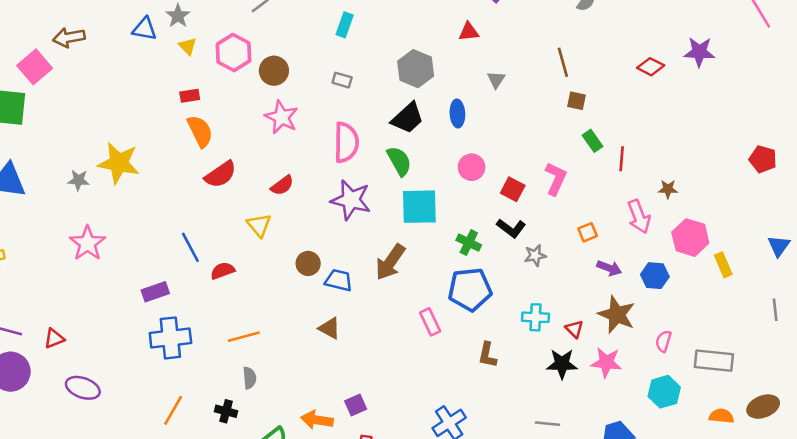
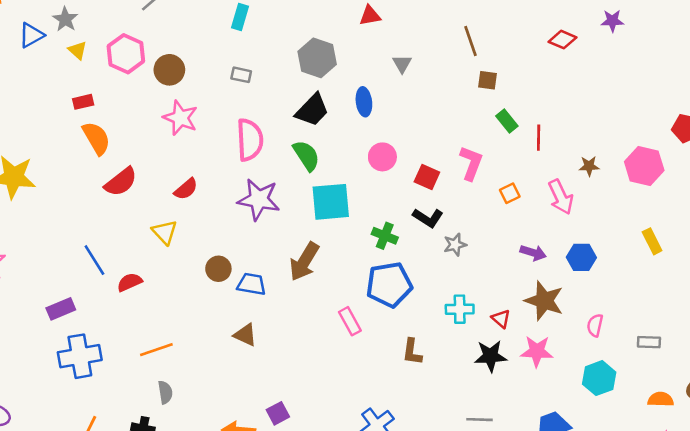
blue triangle: (145, 29) -> (31, 35), turned -36
purple star: (699, 52) -> (612, 21), size x0.7
orange square: (588, 232) -> (510, 193), moved
pink hexagon: (690, 238) -> (644, 166), moved
gray rectangle: (714, 361) -> (649, 342), size x0.6

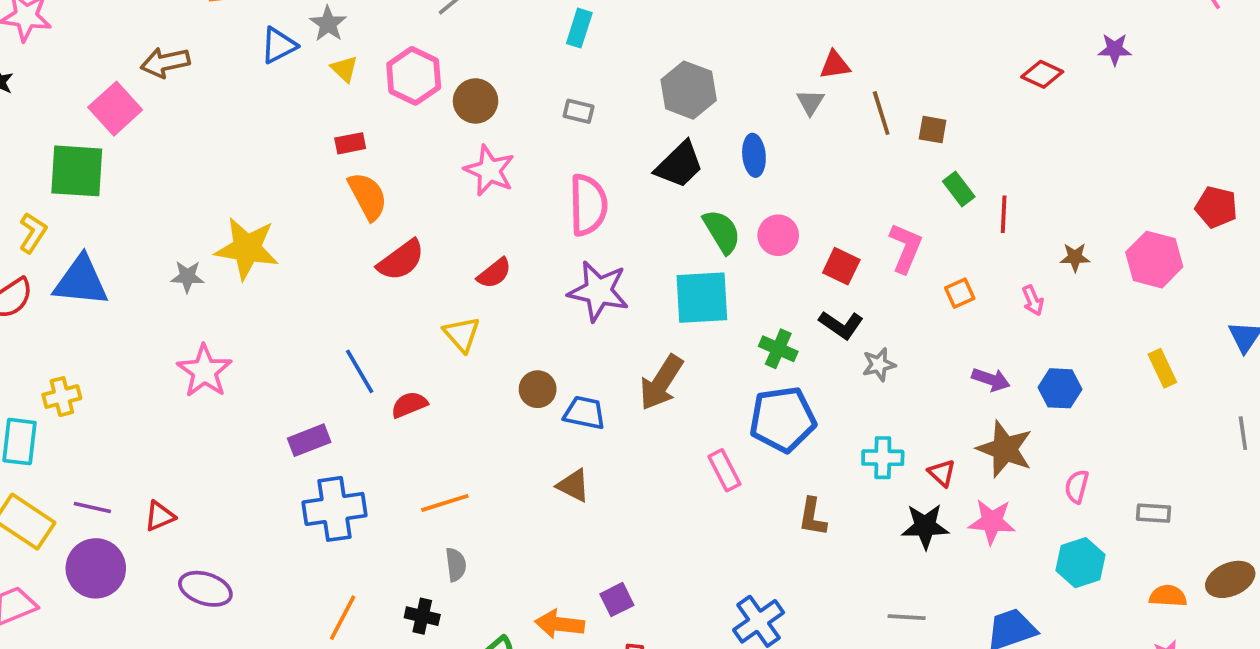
red triangle: (370, 16) -> (835, 65), moved
brown line: (471, 41) -> (881, 113), moved
green semicircle: (306, 156) -> (722, 232), moved
pink arrow: (561, 197) -> (1033, 300), size x0.6

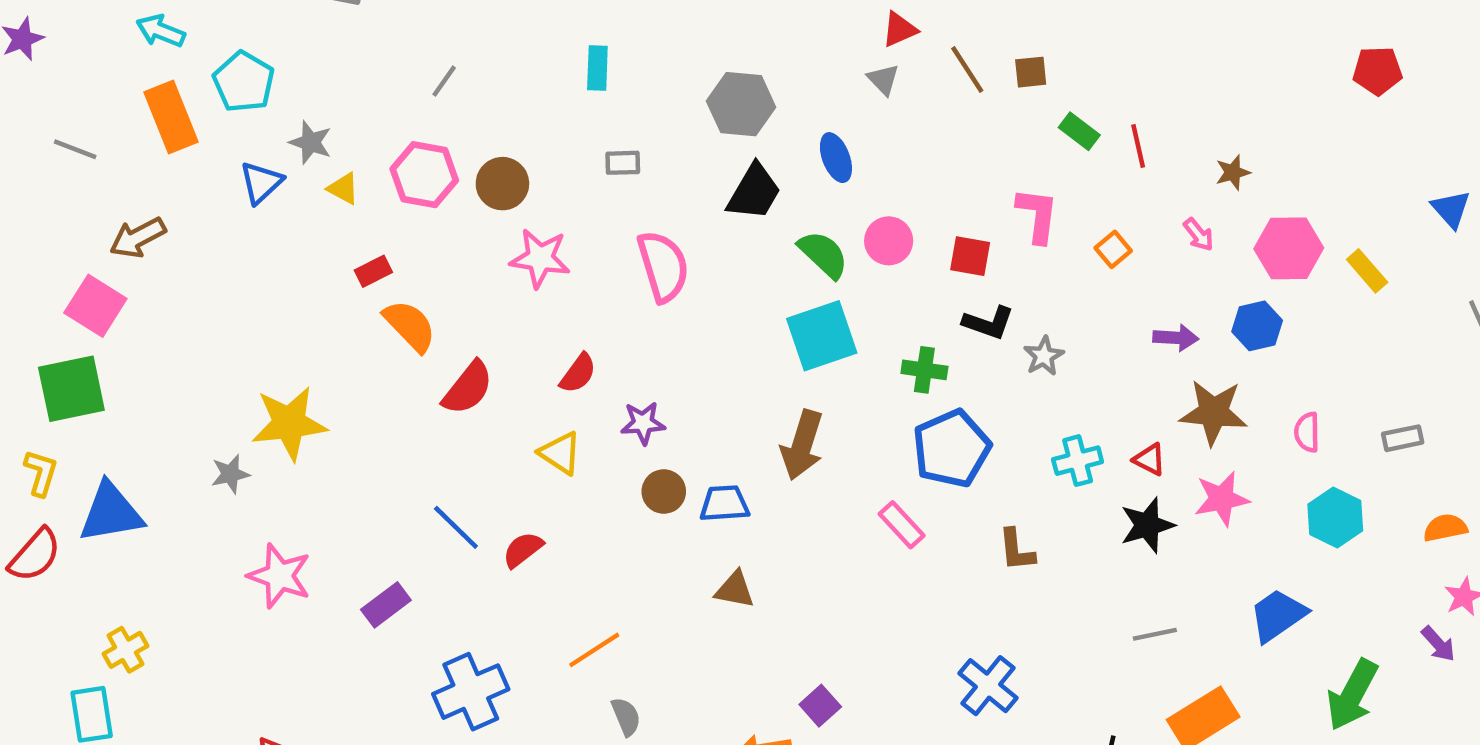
pink hexagon: (1154, 260) -> (1289, 248), moved
purple star: (598, 291) -> (643, 423), moved, size x0.6
purple rectangle: (309, 440) -> (386, 605), moved

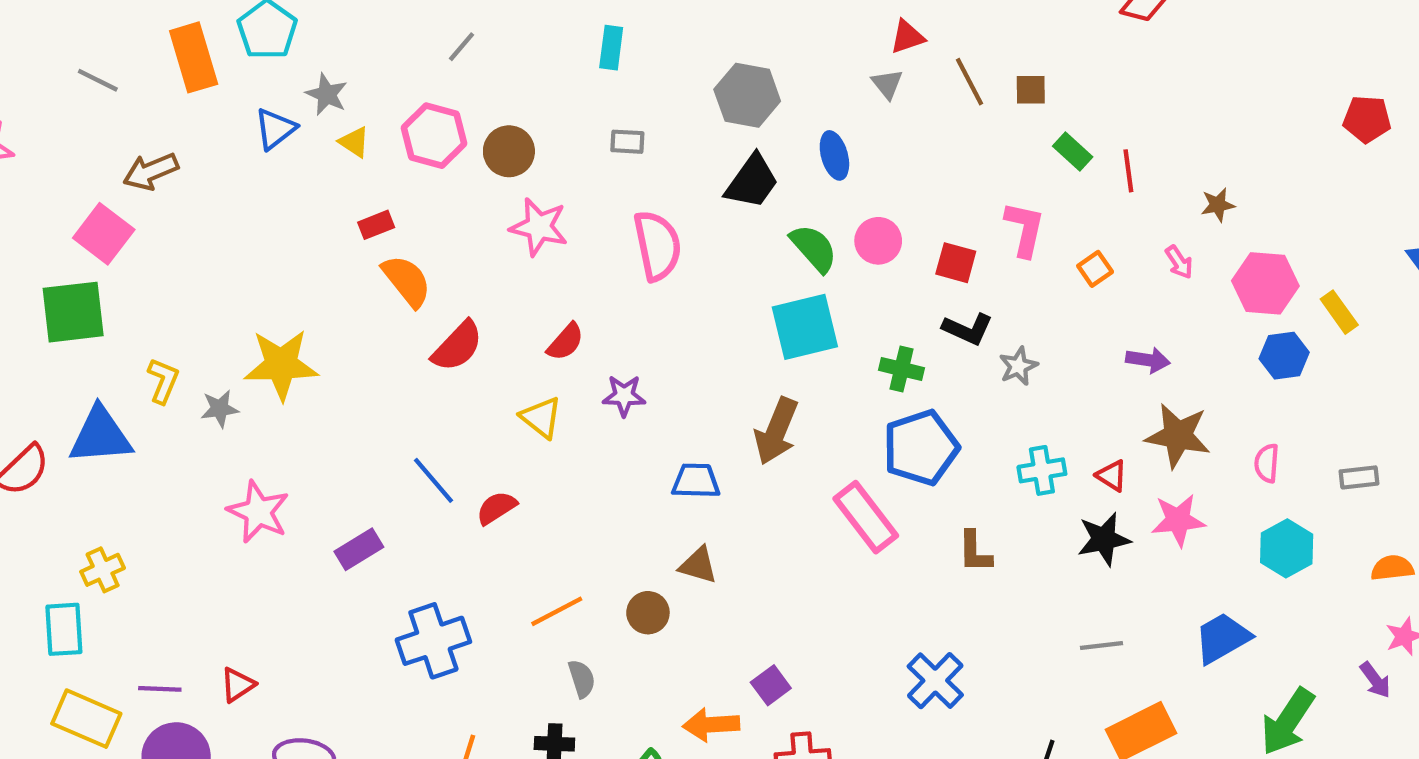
blue hexagon: (1257, 326) -> (1284, 356), moved
yellow L-shape: (41, 473) -> (163, 381), moved
brown circle: (664, 492) -> (648, 613), moved
pink rectangle: (902, 525) -> (866, 517), size x1.5

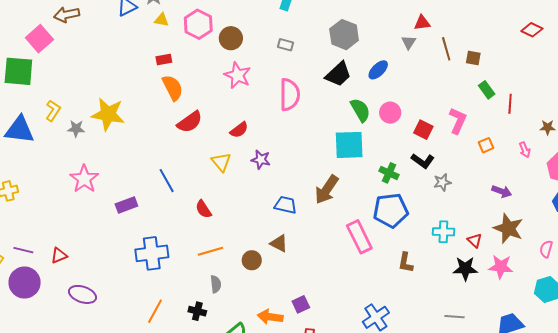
yellow triangle: (354, 142) -> (162, 20), turned -35
blue ellipse: (834, 155) -> (378, 70), turned 50
red semicircle: (496, 508) -> (203, 209), moved, turned -102

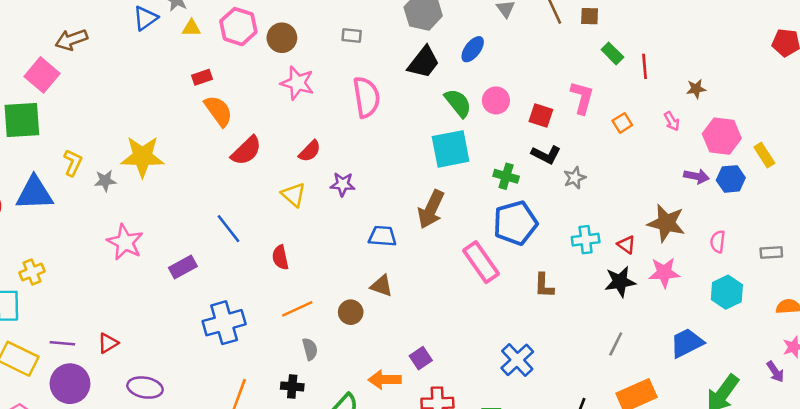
purple arrow: (502, 191) -> (696, 176), moved
red semicircle: (203, 209) -> (280, 257), turned 30
gray line: (454, 317) -> (616, 344), turned -60

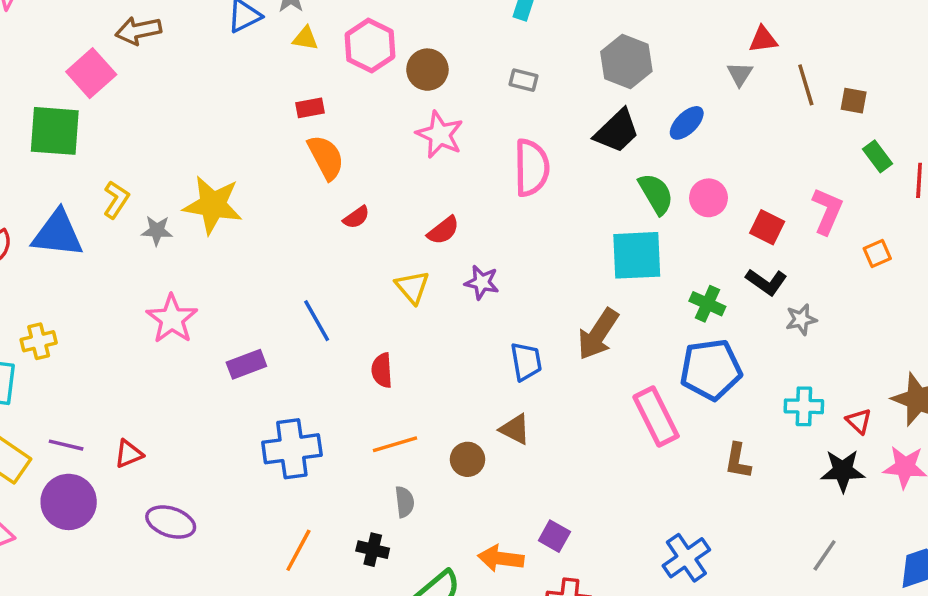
red semicircle: (246, 151) -> (356, 217), size x0.6
blue trapezoid: (382, 236) -> (526, 362), turned 68
purple square: (421, 358) -> (554, 536), turned -35

